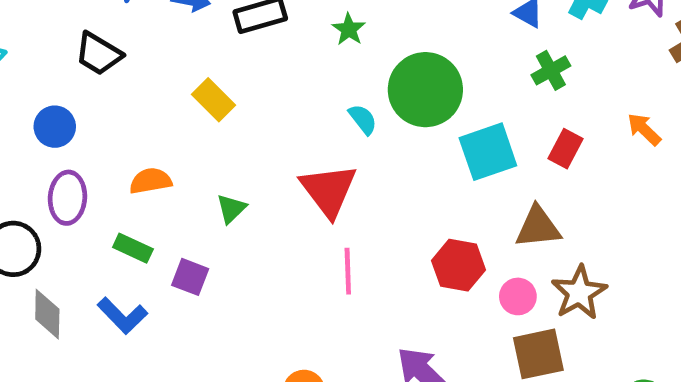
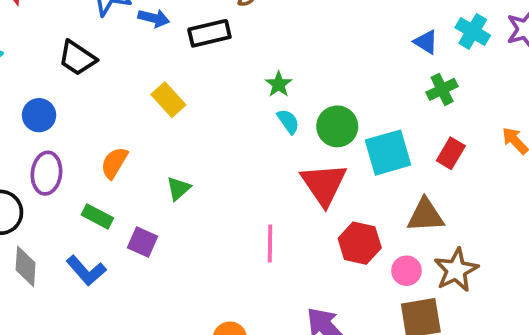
green star: (349, 29) -> (279, 84), moved
green circle: (425, 90) -> (337, 126), moved, size x0.7
orange semicircle: (151, 181) -> (114, 163), turned -52
red triangle: (329, 190) -> (324, 184), moved

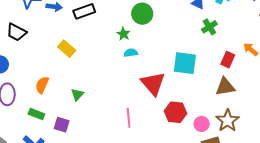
cyan semicircle: (288, 121) -> (131, 53), turned -56
green circle: (337, 126) -> (142, 14), moved
cyan square: (388, 153) -> (185, 63), turned 30
red rectangle: (451, 153) -> (228, 60), moved
brown triangle: (425, 215) -> (225, 87), moved

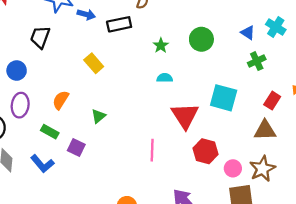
green circle: (142, 14) -> (201, 39), moved
black trapezoid: (16, 32) -> (40, 37), turned 75
green star: (123, 34) -> (161, 46), moved

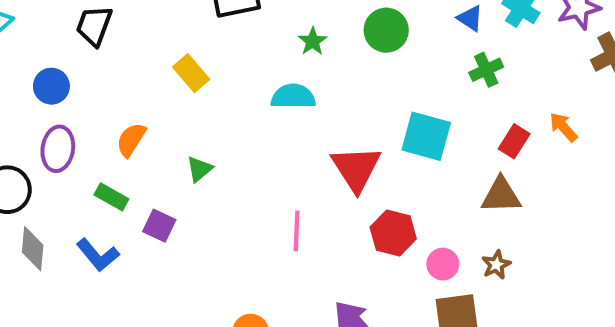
cyan semicircle: (165, 78) -> (293, 97), moved, size x1.5
brown star: (262, 169) -> (496, 265), size x0.6

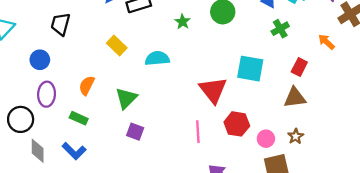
cyan semicircle: (293, 97) -> (157, 58), moved
orange arrow: (563, 127) -> (326, 42), moved
green triangle: (199, 169) -> (126, 98), size x1.5
purple square: (159, 226) -> (135, 132), moved
pink line: (297, 231) -> (198, 132), moved

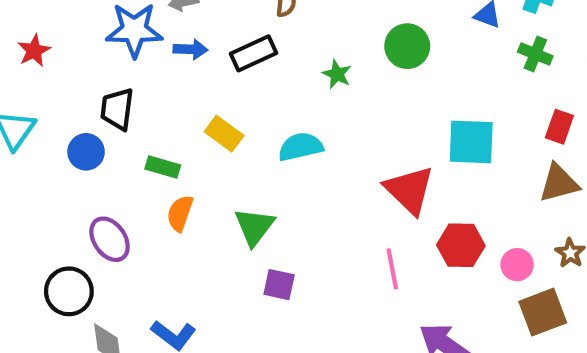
green cross: (280, 29) -> (535, 54), moved, turned -30
blue circle: (40, 60) -> (86, 152), moved
purple ellipse: (47, 94) -> (110, 239), turned -30
green rectangle: (79, 118) -> (163, 167), moved

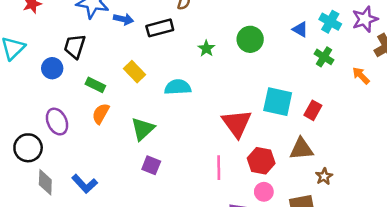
red rectangle: (559, 127) -> (313, 110), moved
brown triangle: (559, 183) -> (301, 149), moved
pink circle: (517, 265) -> (264, 192), moved

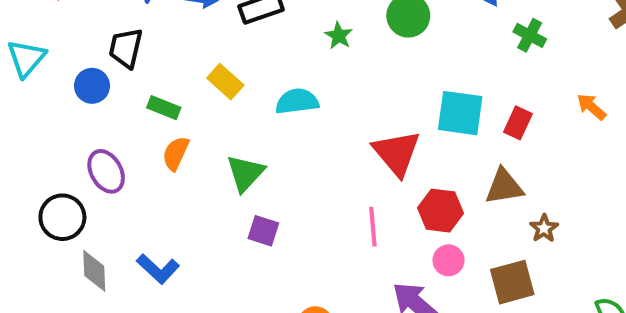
orange arrow: (361, 76) -> (592, 107), moved

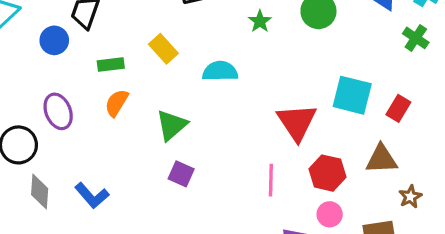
green rectangle: (164, 108) -> (111, 64), turned -35

